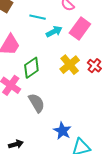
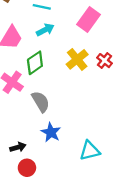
cyan arrow: (54, 32) -> (45, 30), moved
blue star: (62, 131) -> (51, 132), moved

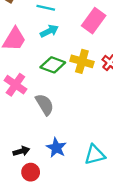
yellow cross: (77, 59) -> (82, 61), turned -35
green diamond: (35, 63) -> (53, 65), moved, turned 55
blue star: (51, 132) -> (56, 148), moved

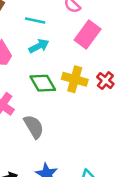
green diamond: (53, 65) -> (43, 83), turned 40

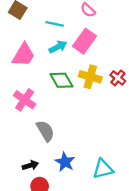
pink rectangle: (88, 34) -> (84, 41), moved
gray semicircle: (34, 127) -> (45, 131), moved

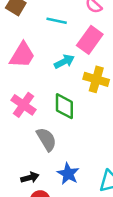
cyan arrow: (58, 47) -> (64, 62), moved
green diamond: (61, 80) -> (64, 106), moved, turned 30

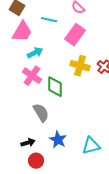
pink trapezoid: (22, 55) -> (22, 32), moved
cyan arrow: (64, 62) -> (35, 53), moved
pink cross: (24, 105) -> (32, 76), moved

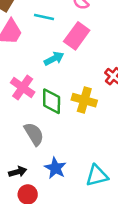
cyan arrow: (35, 53) -> (54, 59), moved
yellow cross: (80, 66) -> (84, 100), moved

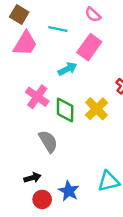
yellow cross: (84, 100) -> (97, 109), turned 30
blue star: (55, 168) -> (69, 191), moved

